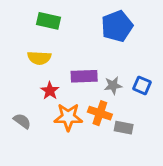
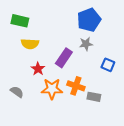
green rectangle: (48, 21) -> (20, 21), moved
purple rectangle: (84, 76) -> (64, 58), turned -54
gray star: (113, 85) -> (86, 44), moved

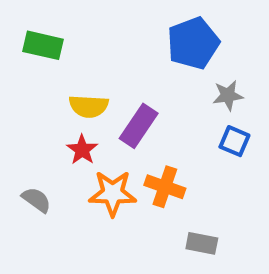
yellow semicircle: (30, 44) -> (89, 106), moved
gray star: (86, 44) -> (228, 95), moved
gray rectangle: (94, 97) -> (202, 243), moved

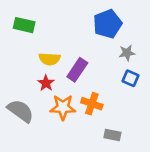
gray semicircle: (36, 200) -> (21, 111), size x1.6

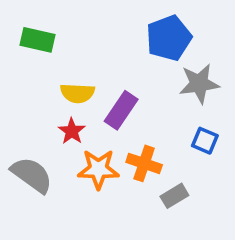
gray star: (127, 53) -> (199, 84), size x1.5
blue square: (131, 78) -> (205, 141), moved
gray rectangle: (112, 135) -> (174, 196), moved, turned -42

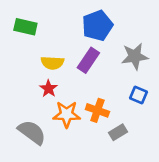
blue pentagon: (169, 38) -> (97, 26), moved
purple rectangle: (121, 110) -> (88, 60), moved
gray semicircle: (32, 175) -> (32, 132), moved

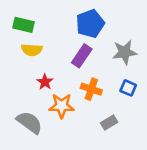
yellow semicircle: (52, 63) -> (32, 50), moved
orange cross: (97, 110) -> (91, 89), moved

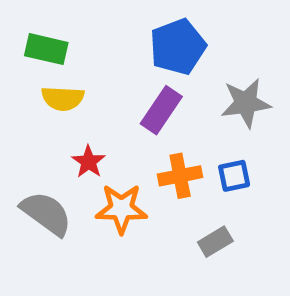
blue square: (128, 88) -> (234, 176), moved, turned -35
orange cross: (91, 89) -> (180, 176), turned -30
gray semicircle: (29, 122) -> (46, 213), moved

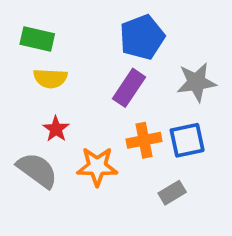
red star: (89, 162) -> (56, 129), moved
blue square: (234, 176) -> (187, 140), size x1.4

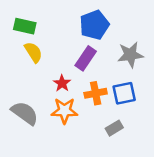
yellow semicircle: (50, 78) -> (33, 52), turned -125
red star: (56, 129) -> (62, 83), moved

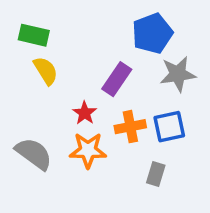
blue pentagon: (94, 25) -> (152, 33), moved
gray rectangle: (114, 128) -> (156, 174), turned -42

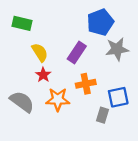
yellow semicircle: (46, 71) -> (40, 52), moved
red star: (85, 113) -> (43, 75), moved
blue square: (169, 127) -> (118, 97), moved

